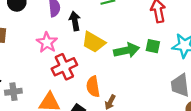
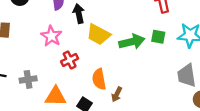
red cross: (64, 67) -> (70, 60), size x0.7
gray cross: (13, 92) -> (28, 79), moved

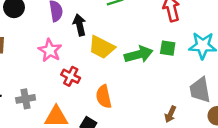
red cross: (70, 60) -> (71, 76), turned -35
brown arrow: (117, 94) -> (170, 114), moved

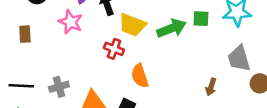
pink star: (50, 50) -> (71, 22), moved
red cross: (71, 76) -> (114, 49), moved

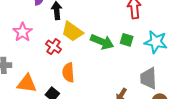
pink star: (71, 22) -> (23, 32), moved
green arrow: (172, 28) -> (102, 42), turned 30

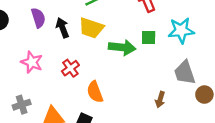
yellow trapezoid: (72, 32) -> (91, 28), moved
red cross: (53, 47) -> (70, 68), turned 35

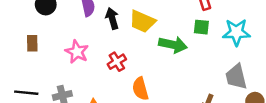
green square: (149, 38) -> (201, 27), moved

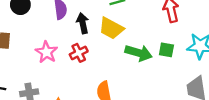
green square: (201, 27) -> (166, 50), moved
red cross: (117, 62) -> (79, 53), moved

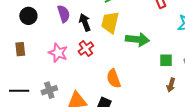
yellow trapezoid: (111, 28) -> (110, 22), turned 85
green square: (166, 50) -> (166, 60), moved

